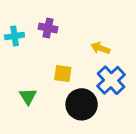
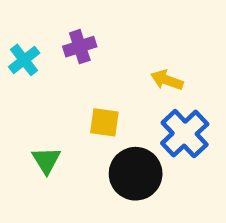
purple cross: (48, 28) -> (80, 47), turned -30
cyan cross: (15, 36) -> (24, 60), turned -30

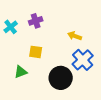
yellow square: (104, 122) -> (36, 52), moved
green triangle: (46, 160) -> (21, 72), turned 40

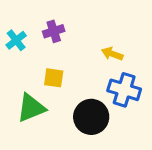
blue cross: (83, 60) -> (124, 90), turned -30
green triangle: (21, 72) -> (31, 108), size x1.5

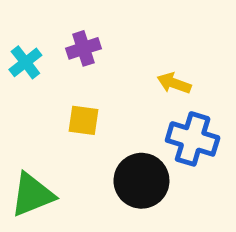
green triangle: (31, 108) -> (32, 195), moved

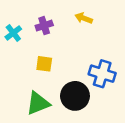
yellow arrow: (174, 83) -> (84, 18), moved
green triangle: (32, 195) -> (38, 103), moved

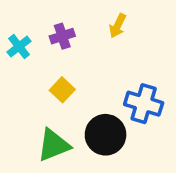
yellow arrow: (84, 18) -> (118, 26), turned -84
yellow square: (44, 64) -> (62, 90), turned 35

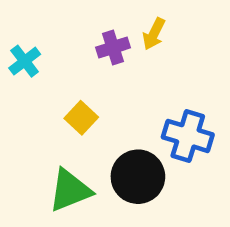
purple cross: (62, 36) -> (113, 48), moved

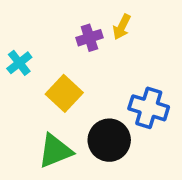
cyan cross: (25, 61) -> (19, 63), moved
yellow square: (81, 118) -> (64, 93), size x1.4

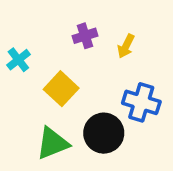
yellow arrow: (122, 27) -> (126, 46), moved

